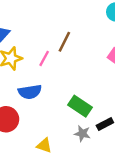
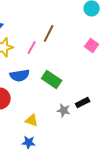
green rectangle: (80, 106) -> (52, 79), moved

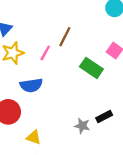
green rectangle: (52, 79) -> (91, 68), moved
yellow triangle: (32, 120) -> (34, 137), moved

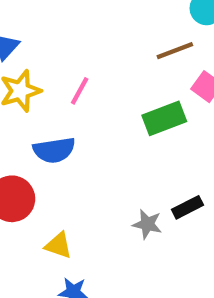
brown line: (65, 37) -> (175, 51), moved, turned 42
green rectangle: (91, 68) -> (164, 118), turned -55

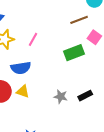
gray star: (147, 224) -> (61, 97), moved
yellow triangle: (58, 245) -> (23, 91), moved

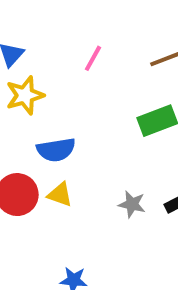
pink line: (33, 39) -> (93, 58), moved

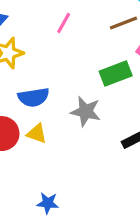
gray star: (132, 204) -> (86, 111), moved, size x1.4

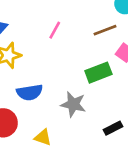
yellow triangle: (37, 134) -> (43, 137), moved

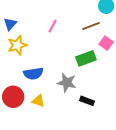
black rectangle: (113, 128) -> (87, 101), moved, turned 48
yellow triangle: (43, 137) -> (38, 101), moved

